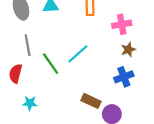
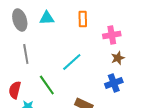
green line: (51, 64) -> (47, 85), moved
red semicircle: (16, 74) -> (15, 90), moved

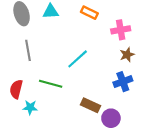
orange rectangle: (83, 19) -> (89, 13), turned -63
green line: (47, 85) -> (51, 84), turned -40

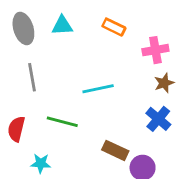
cyan line: (78, 59) -> (98, 89), turned 30
blue cross: (123, 82) -> (158, 119), turned -30
cyan star: (30, 107) -> (41, 163), moved

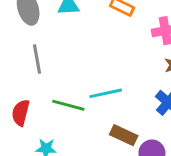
cyan line: (98, 89) -> (106, 93), moved

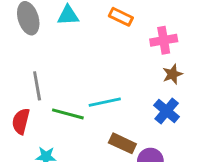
gray line: (37, 59) -> (37, 86), moved

